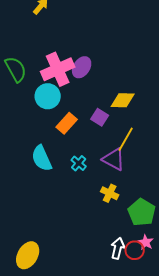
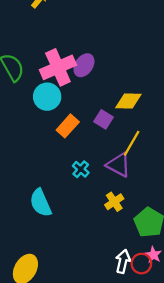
cyan semicircle: (42, 158) -> (41, 203), moved
yellow cross: (110, 193) -> (114, 202), turned 30

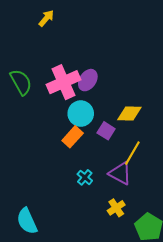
cyan circle: (47, 97) -> (81, 114), moved
cyan semicircle: (41, 203) -> (27, 221), moved

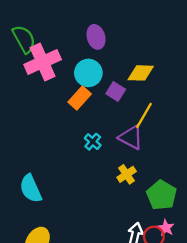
purple ellipse: (88, 80) -> (96, 37), turned -50
pink cross: (63, 82) -> (43, 62), moved

